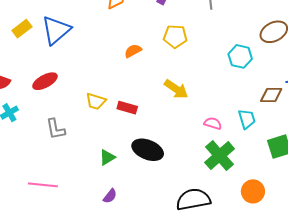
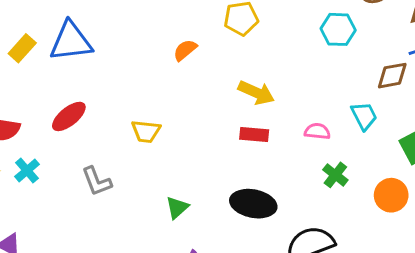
blue triangle: (56, 30) -> (71, 41), turned 44
red rectangle: (127, 108) -> (254, 134), moved
black ellipse: (148, 150) -> (253, 204), moved
green cross: (220, 156) -> (335, 175), size x0.6
orange circle: (253, 191) -> (391, 195), moved

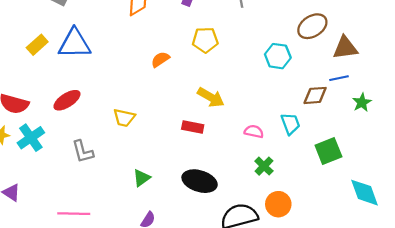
red rectangle: (254, 134) -> (193, 127), moved
cyan cross: (27, 170) -> (31, 138), size x1.4
orange circle: (391, 195) -> (278, 204), moved

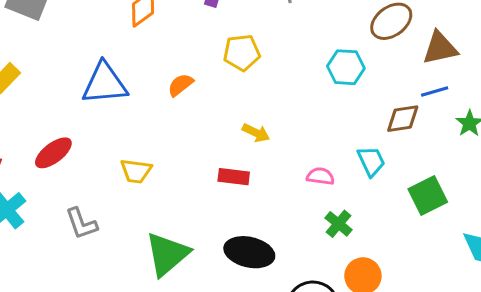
blue triangle: (75, 44) -> (105, 84), moved
yellow arrow: (211, 97) -> (256, 133), size x0.7
green triangle: (142, 178) -> (167, 254), size x1.8

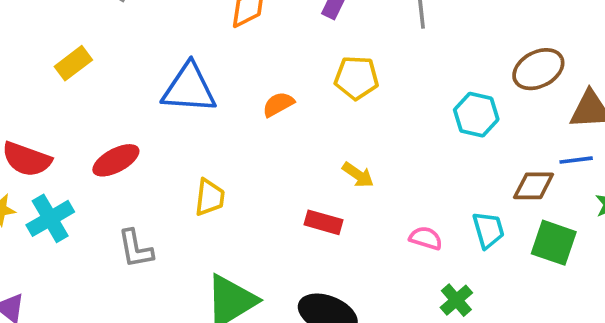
yellow trapezoid: (136, 171) -> (210, 197), turned -100
green square: (428, 195) -> (554, 243), moved, turned 36
green cross: (339, 224) -> (456, 300), moved

